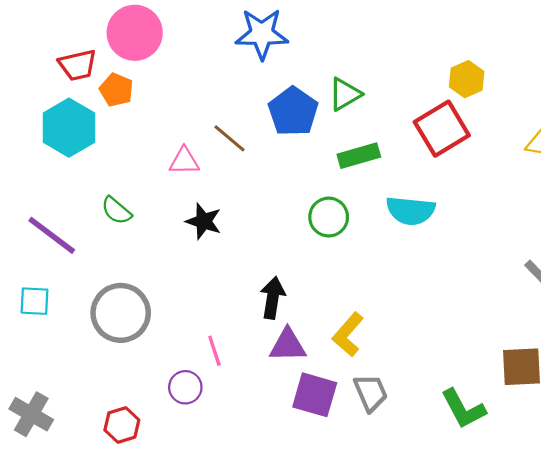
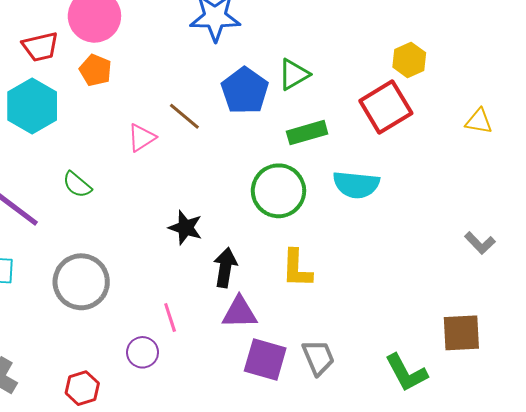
orange pentagon: (116, 90) -> (95, 70), moved
pink triangle: (184, 161) -> (141, 138), turned -32
green circle: (329, 217) -> (278, 191), size x1.4
black star: (204, 221) -> (185, 228), moved
yellow L-shape: (348, 334) -> (297, 268), moved, turned -39

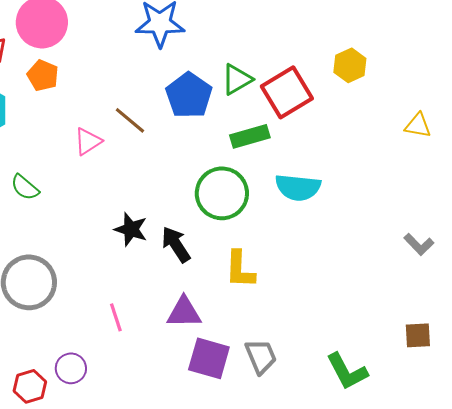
red square: (386, 107) -> (287, 92), moved
black arrow: (225, 267) -> (176, 244), moved, turned -42
brown square: (461, 333) -> (418, 335), moved, size x0.7
purple circle: (143, 352) -> (71, 368), moved

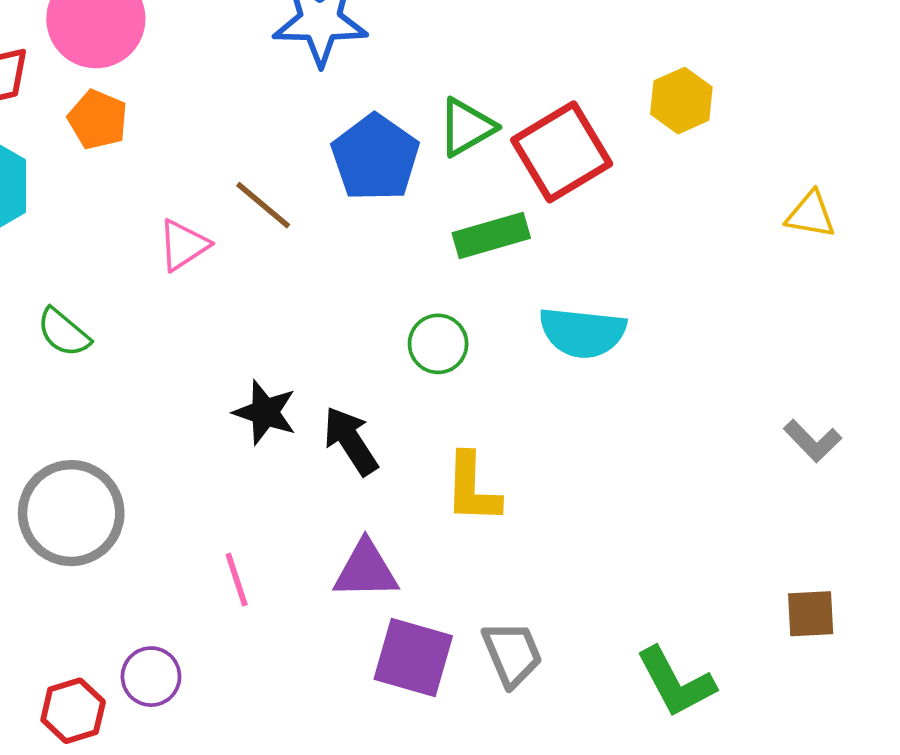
green circle: (222, 193) -> (438, 344), size x0.6

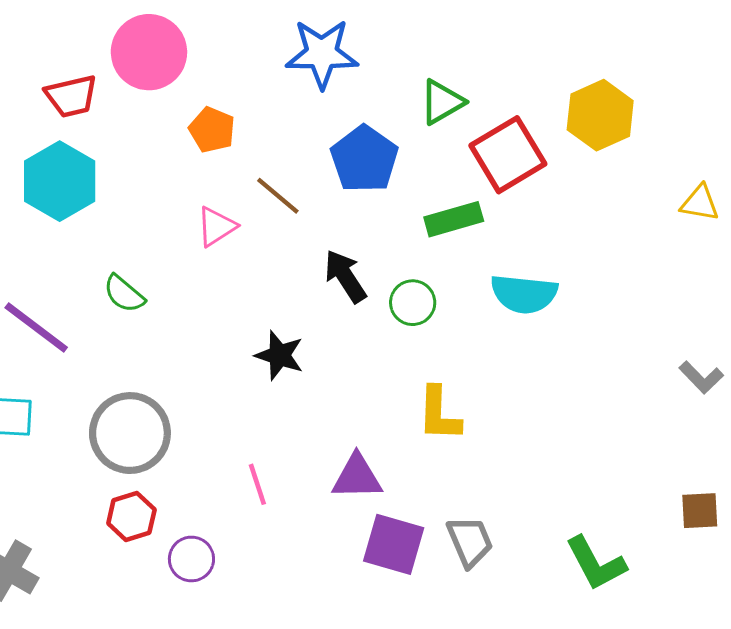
yellow hexagon: (681, 101) -> (600, 115), size x1.4
orange pentagon: (98, 120) -> (212, 130), moved
green triangle: (467, 127) -> (442, 102), moved
black arrow: (351, 441) -> (345, 276), moved
red hexagon: (73, 711) -> (131, 517), moved

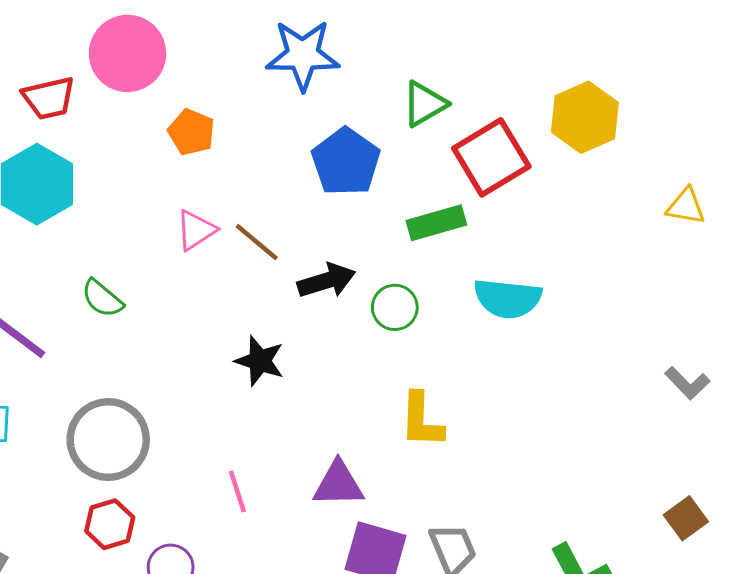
brown line: (278, 196) -> (257, 242), moved
black arrow: (345, 276) -> (326, 281), turned 106
brown square: (700, 511) -> (686, 518), turned -33

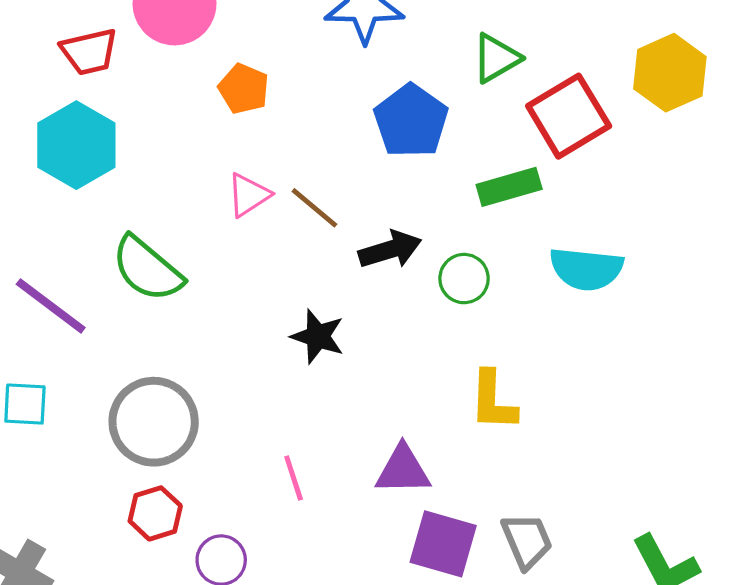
green semicircle: (102, 298) -> (147, 269), size x1.6

